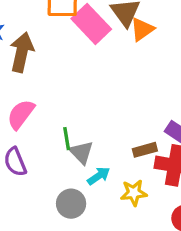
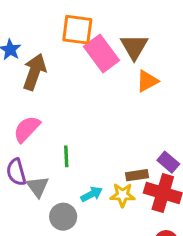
orange triangle: (142, 29) -> (147, 81), moved
gray triangle: (81, 152) -> (38, 187), moved
yellow star: (134, 193) -> (123, 195), moved

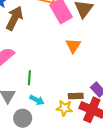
orange triangle: (147, 81) -> (73, 46), moved, turned -35
cyan arrow: (92, 194) -> (37, 100), moved, turned 48

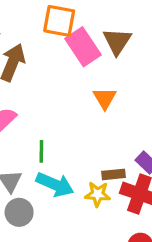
cyan arrow: (37, 100) -> (55, 184), size x1.6
gray circle: (23, 118) -> (19, 212), moved

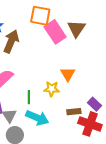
orange triangle: (105, 98) -> (68, 74), moved
yellow star: (98, 194) -> (52, 89), moved

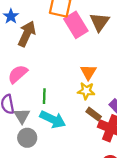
yellow star: (52, 89) -> (86, 91), moved
brown rectangle: (74, 112) -> (94, 114), turned 40

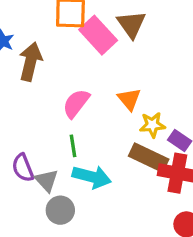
pink semicircle: (18, 74) -> (76, 103), moved
yellow star: (86, 91) -> (152, 125), moved
brown rectangle: (94, 114) -> (149, 158), size x1.6

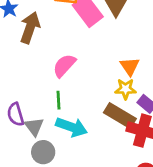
orange triangle: (129, 99) -> (130, 66), moved

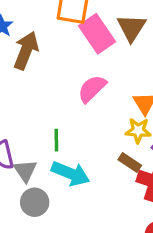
pink semicircle: (64, 65) -> (92, 89), moved
brown rectangle: (120, 116) -> (130, 163), size x0.6

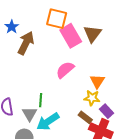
gray triangle: (25, 171) -> (30, 114), moved
cyan arrow: (71, 174) -> (48, 122), turned 120

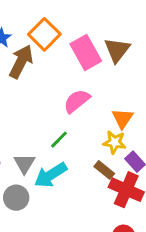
orange square: (57, 19) -> (44, 34), moved, turned 30
green line: (41, 100) -> (59, 140), moved, turned 40

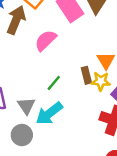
pink semicircle: (77, 101) -> (46, 40), moved
brown rectangle: (104, 170) -> (86, 75), moved, turned 42

